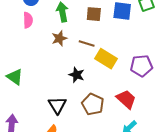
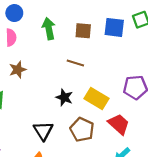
brown star: (59, 38) -> (18, 70), moved
yellow rectangle: (106, 59) -> (96, 99), moved

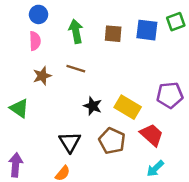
brown line: (75, 63) -> (76, 69), moved

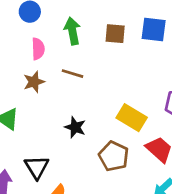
pink semicircle: (35, 41) -> (38, 49), moved
black star: (93, 106) -> (75, 127), moved
black triangle: (70, 142) -> (37, 167), moved

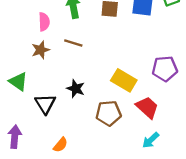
brown pentagon: (114, 156) -> (109, 113), turned -30
black triangle: (37, 167) -> (45, 104), moved

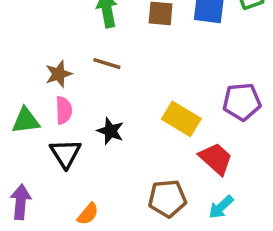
pink semicircle: (44, 22) -> (64, 110), moved
green triangle: (18, 82) -> (26, 121), turned -42
brown pentagon: (109, 113) -> (167, 198), moved

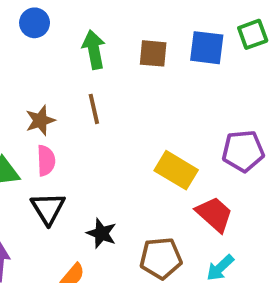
brown line: (107, 64) -> (94, 109), turned 60
black star: (110, 131) -> (101, 233), moved

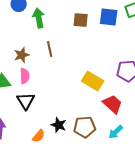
green arrow: (94, 50) -> (39, 18), moved
black star: (101, 233) -> (59, 125), moved

